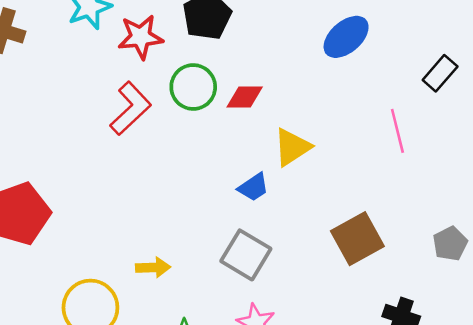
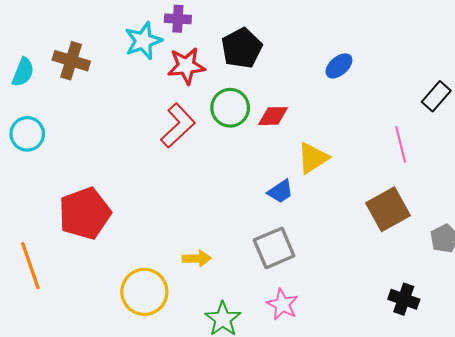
blue ellipse: (346, 37) -> (339, 66), moved, size x0.7
brown square: (357, 239) -> (388, 209), moved
gray square: (246, 255) -> (274, 248), turned 36

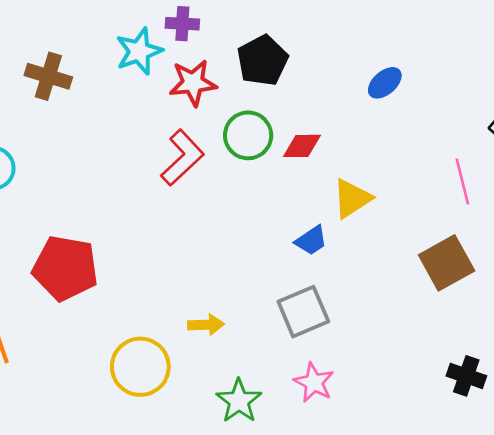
red pentagon: (85, 213) -> (65, 268), turned 30

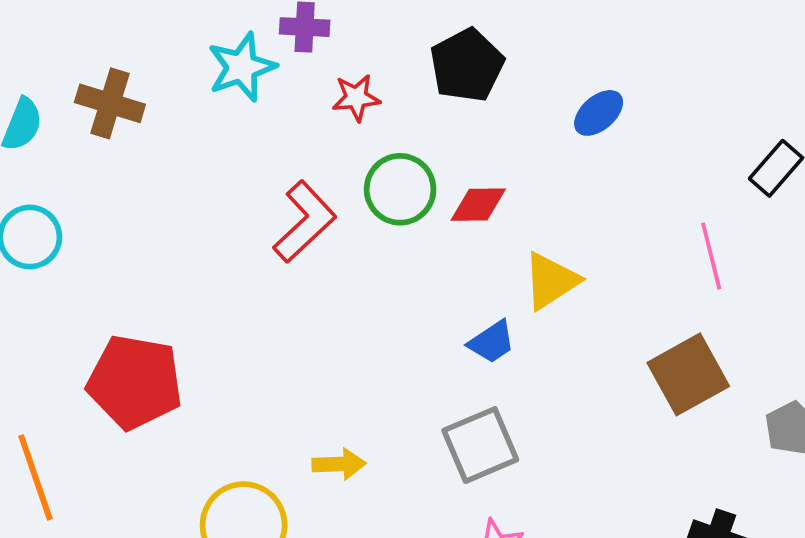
black pentagon: (263, 60) -> (467, 65), moved
red star: (193, 83) -> (356, 98), moved, size x0.7

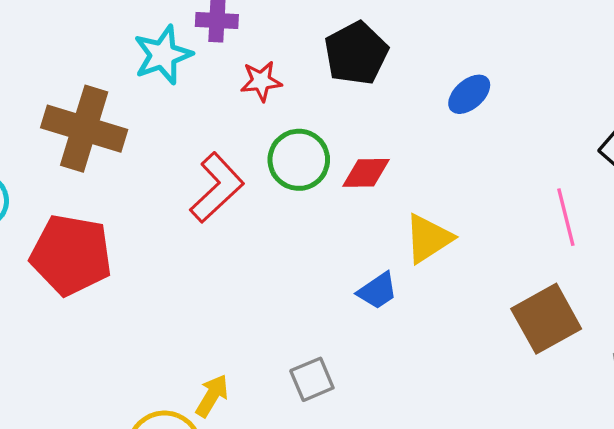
brown cross: (110, 103) -> (84, 129), moved, size x1.4
red pentagon: (135, 382) -> (71, 255), moved
gray square: (480, 445) -> (312, 379), moved, size x0.7
yellow arrow: (339, 464) -> (212, 396), moved, turned -57

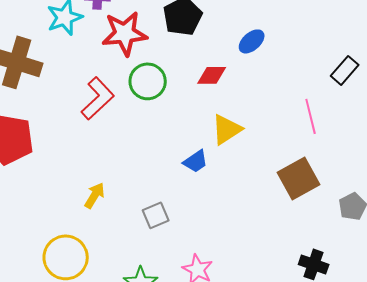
red star: (261, 81) -> (125, 33), size x1.8
red diamond: (366, 173) -> (212, 75), moved
yellow arrow: (212, 396) -> (95, 195), moved

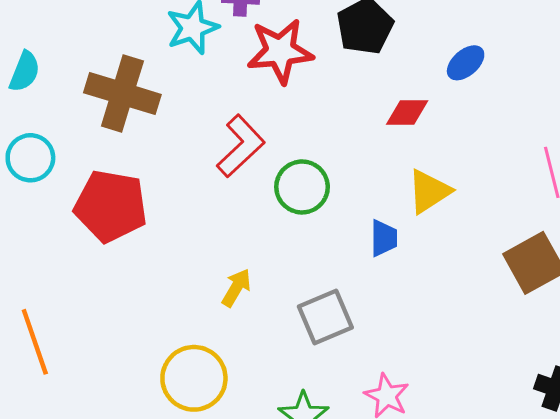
green circle: (148, 81) -> (302, 187), moved
blue trapezoid: (196, 161) -> (384, 238), turned -56
gray square: (156, 215) -> (325, 317), size x1.4

